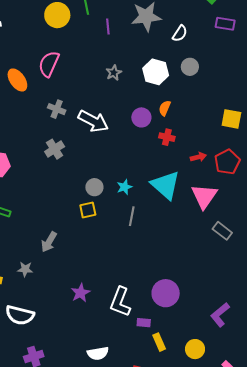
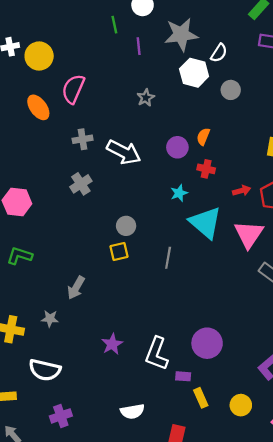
yellow circle: (57, 15) -> (39, 56), moved
white hexagon: (156, 72) -> (194, 73), moved
gray cross: (57, 109) -> (83, 139), turned -30
cyan star: (124, 187) -> (179, 193), moved

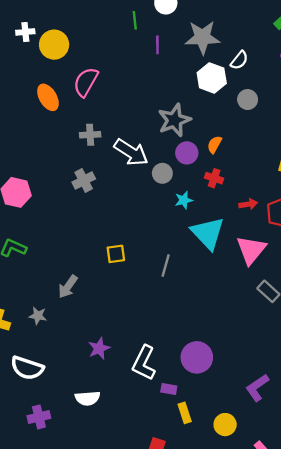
gray star: (146, 98) -> (174, 120), moved, size x1.8
gray circle: (126, 226) -> (162, 173), moved
white semicircle: (132, 411) -> (88, 398), moved

